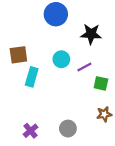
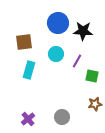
blue circle: (56, 14) -> (58, 23), moved
brown square: (18, 55) -> (24, 42), moved
purple line: (84, 67) -> (77, 61), turned -32

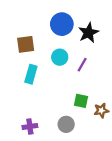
black star: (83, 31) -> (89, 33), turned -30
green square: (92, 76) -> (81, 101), moved
purple cross: (28, 119) -> (30, 126), turned 32

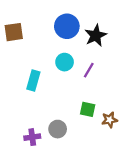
brown square: (26, 44) -> (14, 32), moved
gray circle: (66, 124) -> (58, 129), moved

